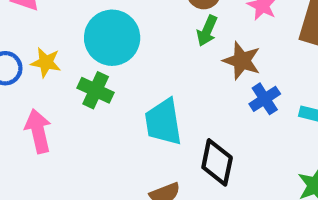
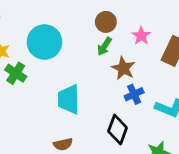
green cross: (96, 90) -> (16, 73), moved
black diamond: (217, 162) -> (118, 130), moved

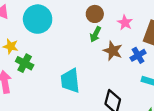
cyan circle: (44, 42) -> (38, 19), moved
blue cross: (134, 94) -> (138, 55), moved

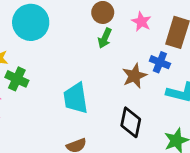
brown star: (113, 51) -> (134, 76), moved, turned 30
blue cross: (138, 55) -> (160, 62), turned -35

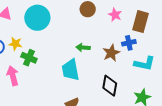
green arrow: (105, 38) -> (83, 48), moved, turned 72
blue cross: (160, 62) -> (129, 43), turned -32

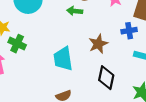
green arrow: (83, 48) -> (75, 11), moved
brown star: (111, 53) -> (98, 44), moved

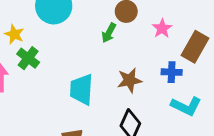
green arrow: (75, 11) -> (109, 33), turned -80

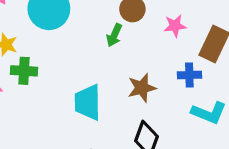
pink star: (162, 28) -> (175, 26), turned 30
green cross: (28, 58) -> (24, 71), turned -30

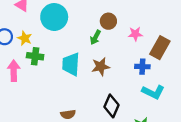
brown star: (142, 88) -> (101, 67), moved
cyan trapezoid: (88, 102) -> (71, 64), moved

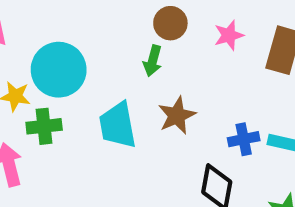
cyan circle: (54, 17) -> (59, 70), moved
blue cross: (142, 67) -> (244, 139), moved

